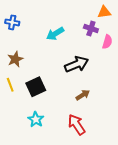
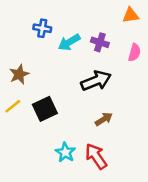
blue cross: (12, 22) -> (42, 28), moved
purple cross: (91, 29) -> (100, 42), moved
yellow line: (10, 85) -> (13, 106), turned 72
cyan star: (36, 119) -> (65, 152), moved

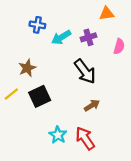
orange triangle: (131, 15) -> (107, 14), moved
purple cross: (100, 42) -> (88, 37), turned -35
brown star: (19, 74) -> (27, 68), moved
black arrow: (96, 81) -> (85, 71), turned 75

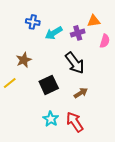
orange triangle: (107, 14) -> (94, 21), moved
black square: (40, 96) -> (49, 85), moved

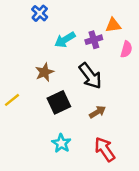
blue cross: (33, 22) -> (40, 13), moved, turned 32
brown star: (24, 60) -> (44, 72), moved
red arrow: (75, 122) -> (105, 149), moved

